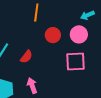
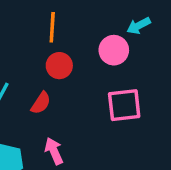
pink circle: (79, 34) -> (114, 50), moved
red circle: (53, 35) -> (59, 66), moved

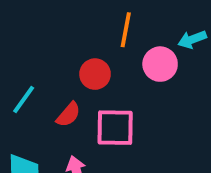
orange line: (52, 27) -> (126, 30), moved
pink square: (124, 105) -> (115, 128), moved

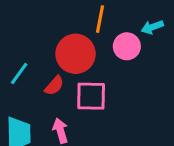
red circle: (95, 74) -> (76, 54), size x1.6

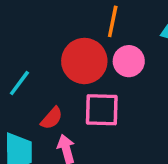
pink circle: (127, 46) -> (129, 61), moved
red semicircle: (54, 86) -> (52, 118), moved

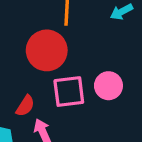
pink circle: (129, 61) -> (108, 86), moved

